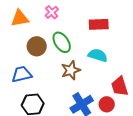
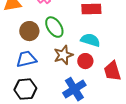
blue trapezoid: (22, 74) -> (26, 59), moved
red circle: (107, 104) -> (85, 61), moved

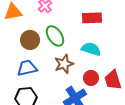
red circle: (85, 61) -> (91, 78), moved

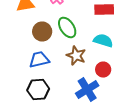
brown star: (64, 64) -> (76, 56), turned -30

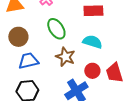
brown circle: (42, 32) -> (18, 37), moved

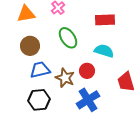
brown star: (65, 57) -> (65, 78), moved
red circle: (92, 71) -> (87, 71), moved

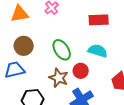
green ellipse: (68, 38) -> (62, 50), moved
blue trapezoid: (40, 70) -> (15, 70), moved

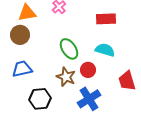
brown circle: (24, 46) -> (20, 35), moved

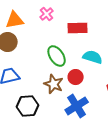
red rectangle: (106, 19) -> (78, 28), moved

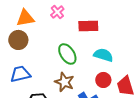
red circle: (76, 77) -> (103, 80), moved

